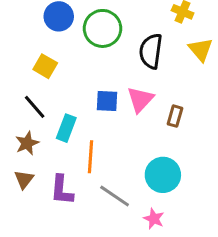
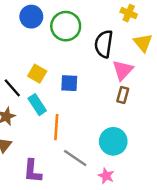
yellow square: (45, 66) -> (37, 74), moved
pink triangle: (140, 99) -> (123, 70), moved
cyan rectangle: (66, 128) -> (37, 105), turned -54
purple L-shape: (62, 190) -> (32, 171), moved

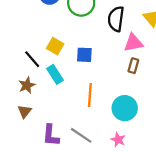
pink triangle: (123, 70) -> (133, 43), turned 36
orange line: (56, 127) -> (90, 95), moved
gray line: (75, 158) -> (81, 135), moved

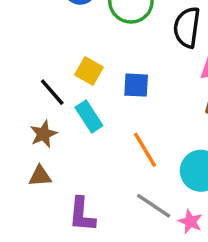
orange line: (90, 95) -> (145, 150), turned -35
brown triangle: (25, 111) -> (40, 176), turned 48
gray line: (81, 135) -> (154, 206), moved

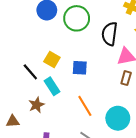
brown star: (43, 134) -> (36, 105), moved
brown triangle: (40, 176) -> (13, 121), moved

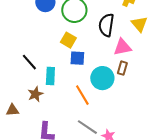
yellow square: (52, 60) -> (68, 40), moved
cyan rectangle: (52, 86) -> (50, 76), turned 36
cyan circle: (118, 118) -> (102, 78), moved

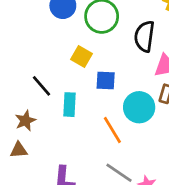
yellow square: (68, 40) -> (82, 56), moved
brown star: (35, 94) -> (25, 121), moved

